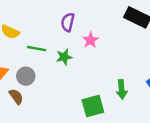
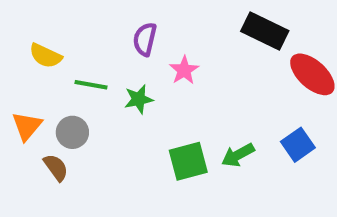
green arrow: (122, 89) -> (238, 155), turned 66
green square: (93, 106) -> (188, 161), moved

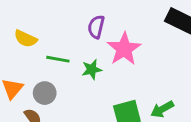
pink star: (184, 70) -> (124, 49), size x1.6

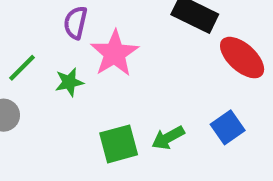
green line: (58, 59) -> (22, 68), turned -55

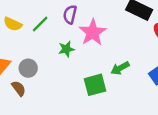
green line: (22, 68) -> (40, 24), moved
green arrow: (168, 138) -> (120, 68), moved

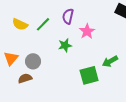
pink star: (93, 32) -> (87, 31), size x0.7
brown semicircle: (19, 88) -> (25, 78), turned -72

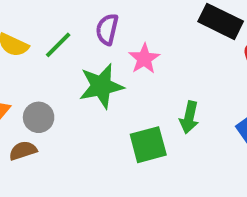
green star: (65, 45) -> (101, 86), size x1.6
green arrow: (110, 61) -> (189, 117), turned -49

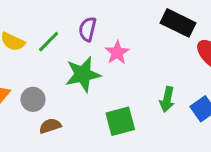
green arrow: (189, 117) -> (167, 99), moved
brown semicircle: (23, 151) -> (50, 126), moved

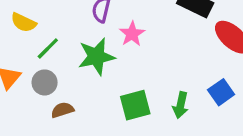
green line: (49, 42) -> (48, 48), moved
green arrow: (167, 99) -> (181, 105), moved

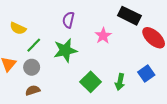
pink star: (132, 34) -> (103, 36), moved
green square: (135, 105) -> (91, 82), turned -30
brown semicircle: (62, 110) -> (33, 90), moved

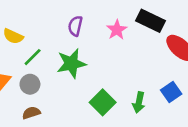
pink star: (103, 36) -> (117, 30), moved

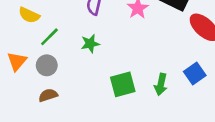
green star: (71, 64) -> (90, 44), size x0.6
green square: (103, 102) -> (123, 84), turned 30

